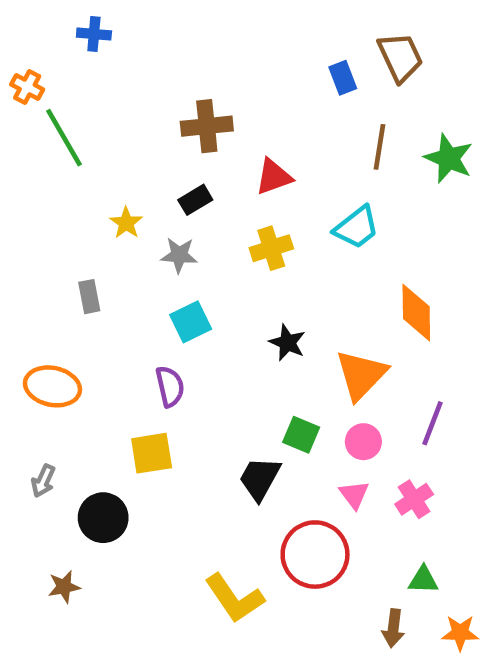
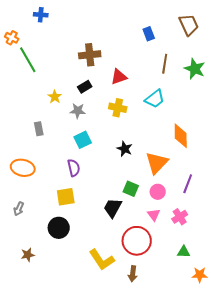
brown trapezoid: (400, 57) -> (189, 25), moved
yellow cross: (271, 248) -> (118, 108), turned 30
black circle: (103, 518) -> (59, 228), moved
brown arrow: (393, 628) -> (133, 274), moved

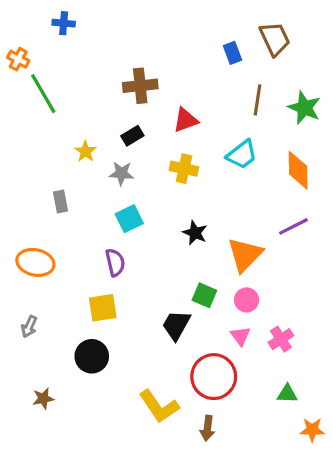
brown trapezoid: (189, 25) -> (275, 39), moved
orange diamond: (181, 136) -> (298, 170), moved
purple line: (188, 184) -> (293, 226), moved, turned 42

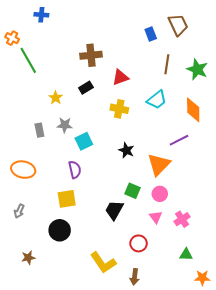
gray star: (121, 173) -> (65, 125), moved
purple line: (293, 226) -> (179, 140), moved
red circle: (214, 377) -> (139, 243), size x0.6

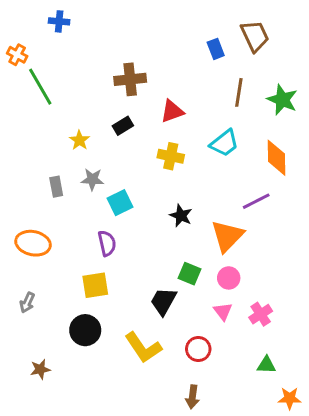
yellow L-shape: (103, 263) -> (143, 348), moved

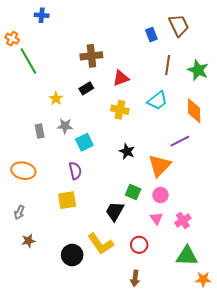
black circle: (85, 330) -> (72, 255), moved
green triangle: (266, 365) -> (187, 256), size x1.6
brown star: (40, 369) -> (28, 241), moved

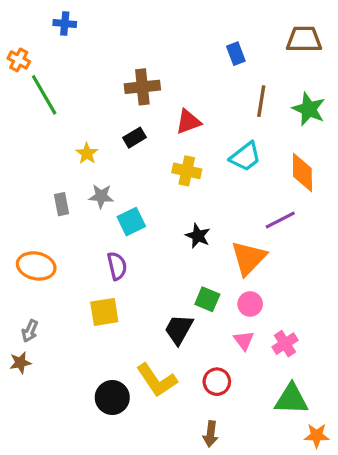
brown trapezoid: (179, 25) -> (304, 39), moved, turned -65
brown star: (28, 241) -> (20, 363), moved

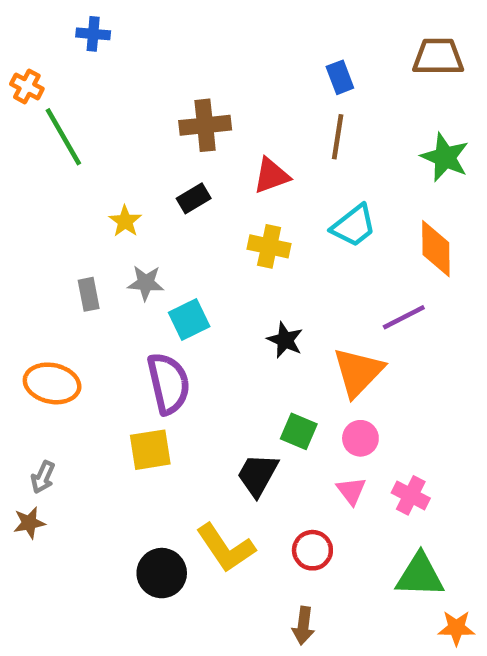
brown line: (261, 101) -> (338, 137), moved
purple semicircle: (117, 266) -> (169, 383), size x1.5
pink cross: (285, 344) -> (411, 495), turned -30

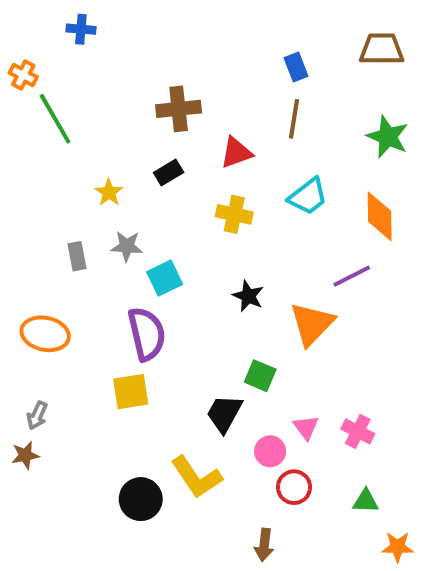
pink circle: (360, 438) -> (270, 451), moved
red circle: (312, 550) -> (294, 487), moved
green triangle: (420, 575) -> (366, 501), size x0.6

